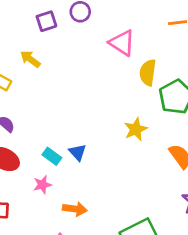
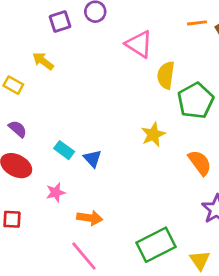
cyan rectangle: (52, 156) -> (64, 150), moved

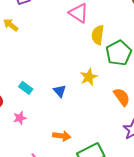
blue triangle: (92, 159) -> (60, 91), moved
orange arrow: (90, 218) -> (62, 136), moved

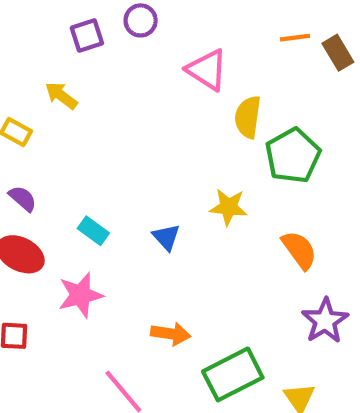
yellow star: (89, 77) -> (228, 207), turned 30
pink star: (20, 118) -> (80, 295), size x1.5

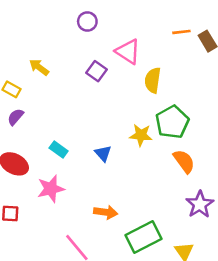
purple square: (87, 36) -> (96, 71), moved, turned -36
green pentagon: (293, 156) -> (172, 122), moved
purple semicircle: (23, 199) -> (15, 117), moved, turned -90

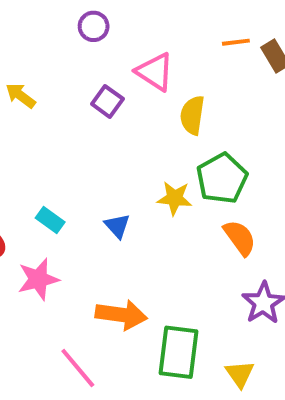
orange arrow: (106, 212) -> (121, 315), size x1.4
green rectangle: (144, 237) -> (179, 352), turned -56

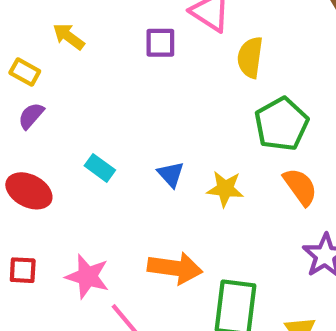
purple square: (107, 101) -> (160, 43), turned -36
yellow star: (175, 198) -> (225, 189), moved
pink star: (38, 279) -> (87, 276), moved, turned 30

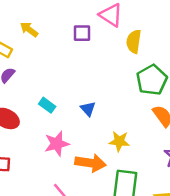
yellow star: (225, 189) -> (119, 141), moved
pink star: (87, 276) -> (57, 144), moved, turned -30

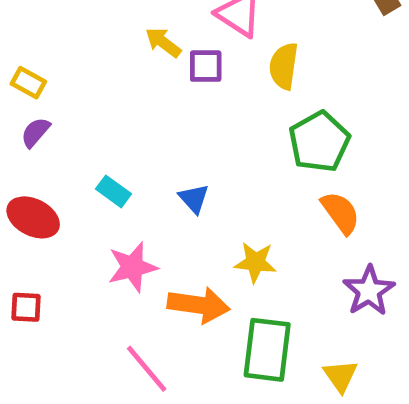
yellow arrow: (29, 29) -> (163, 42), moved
purple square: (82, 33) -> (206, 66), moved

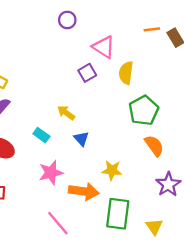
yellow arrow: (163, 42) -> (66, 113), moved
purple square: (206, 66) -> (87, 73), turned -30

